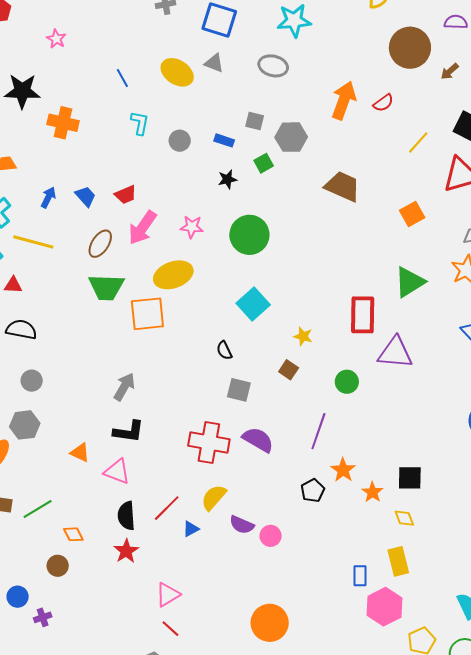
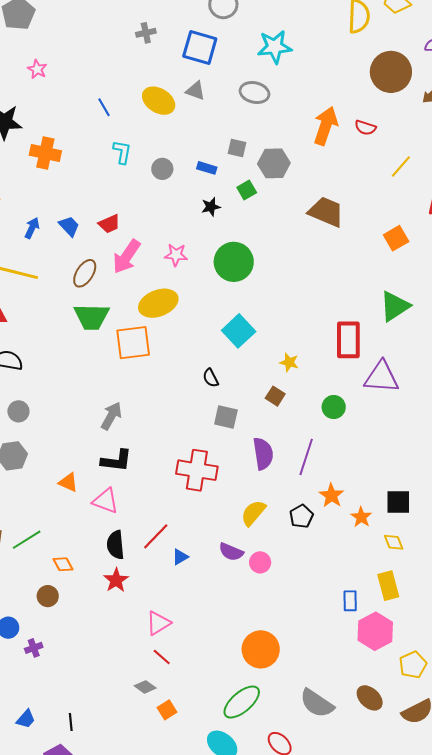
red semicircle: (383, 103) -> (365, 128), turned 55
purple semicircle: (258, 440) -> (263, 454), moved, turned 52
yellow semicircle: (214, 497) -> (253, 513), moved

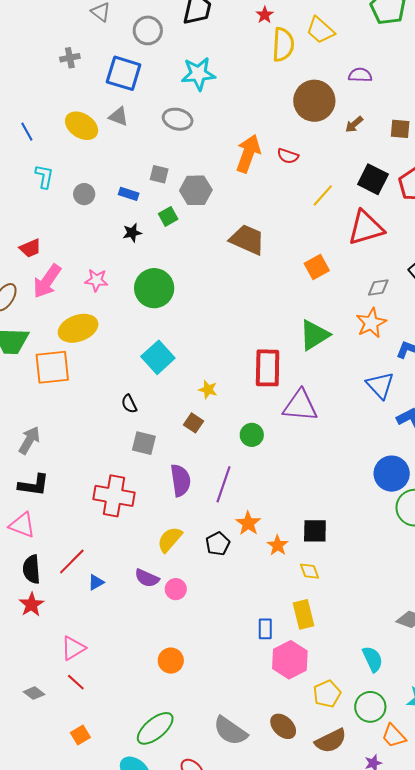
orange circle: (261, 649) -> (171, 661), moved, size x0.7
gray diamond: (145, 687) -> (34, 693), moved

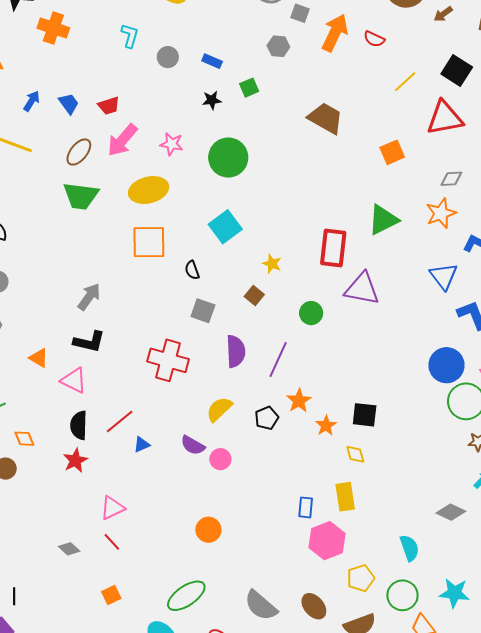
gray square: (159, 174) -> (300, 13), moved
gray hexagon: (196, 190) -> (278, 46), moved, size x0.7
orange square: (52, 367) -> (149, 242), moved

